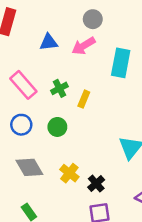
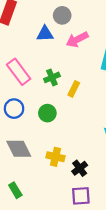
gray circle: (93, 19) -> (62, 15), moved
yellow cross: (69, 173) -> (56, 157), turned -30

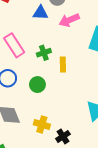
yellow rectangle: (74, 89) -> (63, 64), turned -32

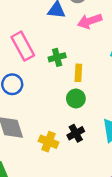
green circle: (37, 85) -> (76, 99), moved
black cross: (63, 136) -> (76, 133), moved

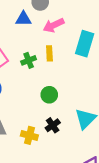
yellow rectangle: (78, 73) -> (49, 53), moved

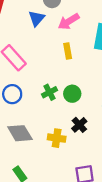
blue triangle: (23, 19) -> (37, 18), turned -42
green cross: (29, 60) -> (49, 92), moved

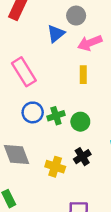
blue circle: (12, 94) -> (33, 112), moved

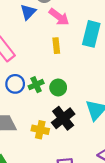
pink arrow: (90, 43) -> (59, 17), turned -115
black cross: (82, 157) -> (63, 118), size x1.5

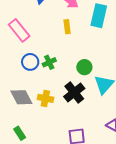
green circle: (58, 87) -> (84, 67), moved
yellow cross: (40, 130) -> (45, 98), moved

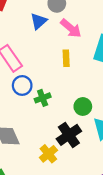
blue circle: (30, 62) -> (22, 85), moved
yellow cross: (45, 98) -> (48, 154), moved, turned 35

